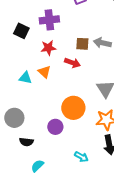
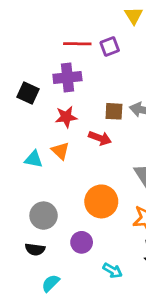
gray circle: (14, 118) -> (44, 216), moved
purple circle: (55, 127) -> (82, 242), moved

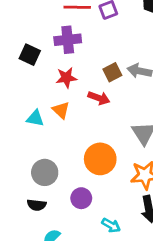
brown square: (114, 111) -> (112, 72), turned -30

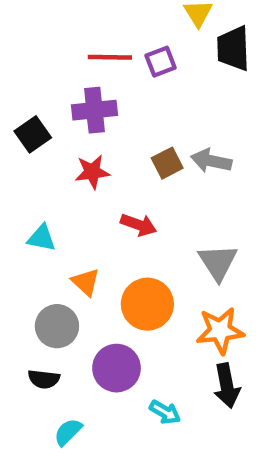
black square: (30, 55) -> (33, 134), turned 30
red arrow: (99, 98) -> (139, 225), moved
orange triangle: (61, 110) -> (86, 282), moved
purple circle: (81, 198) -> (117, 368), size x1.4

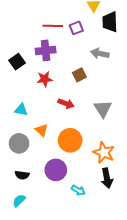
gray arrow: (211, 161) -> (100, 53), moved
gray triangle: (218, 262) -> (103, 109), moved
gray circle: (57, 326) -> (19, 143), moved
orange star: (220, 331) -> (104, 153), turned 30
cyan semicircle: (68, 432) -> (19, 201), moved

